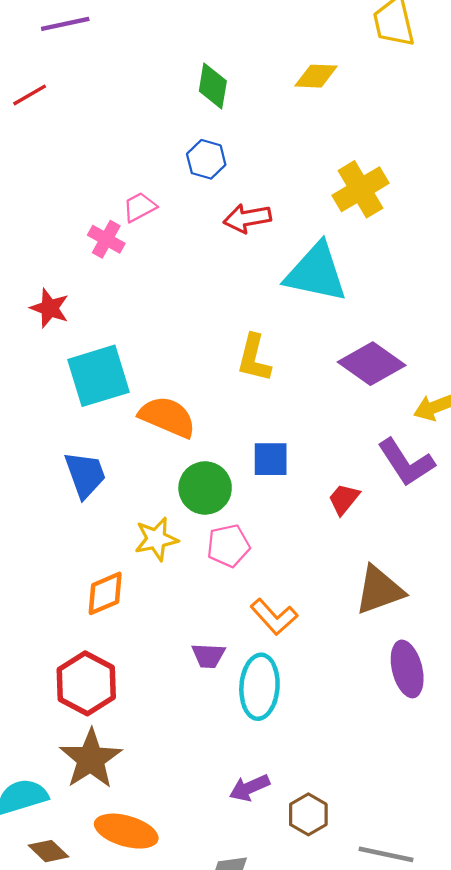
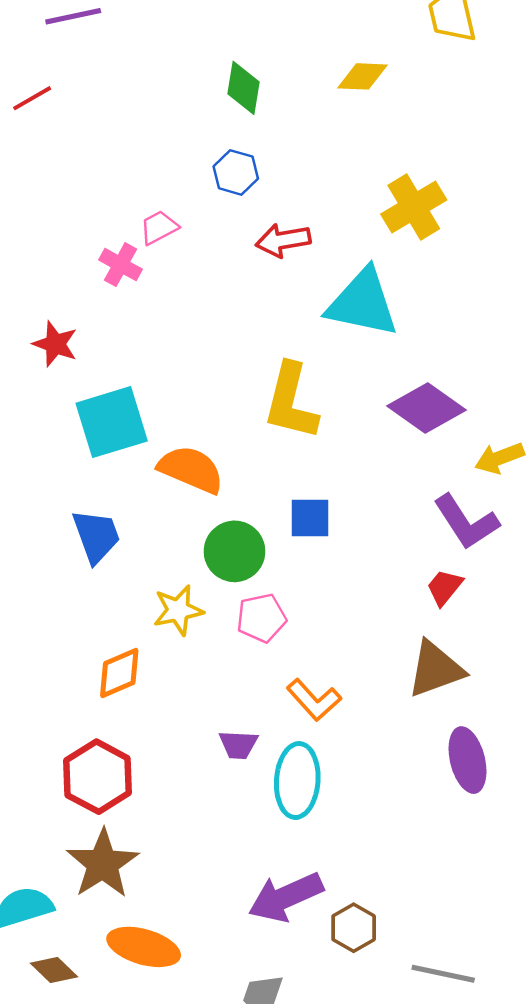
yellow L-shape: (254, 358) -> (291, 402), size x1.4
red trapezoid: (344, 499) -> (444, 587), moved
purple arrow: (249, 788) -> (286, 897), size x1.6

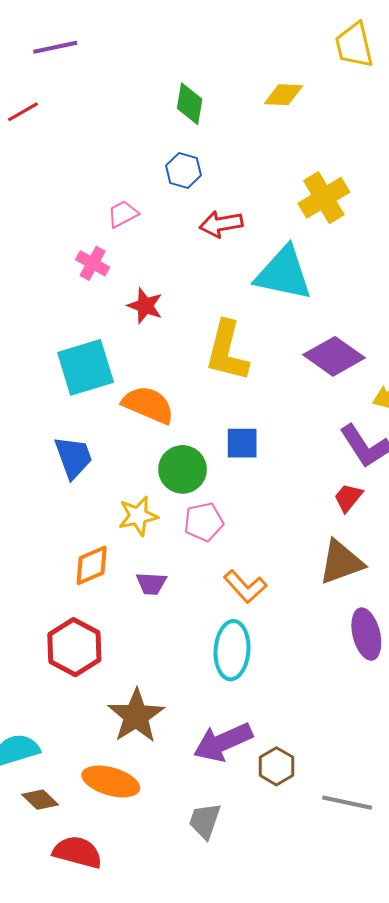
pink cross: (121, 265) -> (93, 263), moved
red star: (55, 344) -> (145, 306), moved
purple trapezoid: (238, 745) -> (151, 584), moved
brown star: (103, 864) -> (136, 716), moved

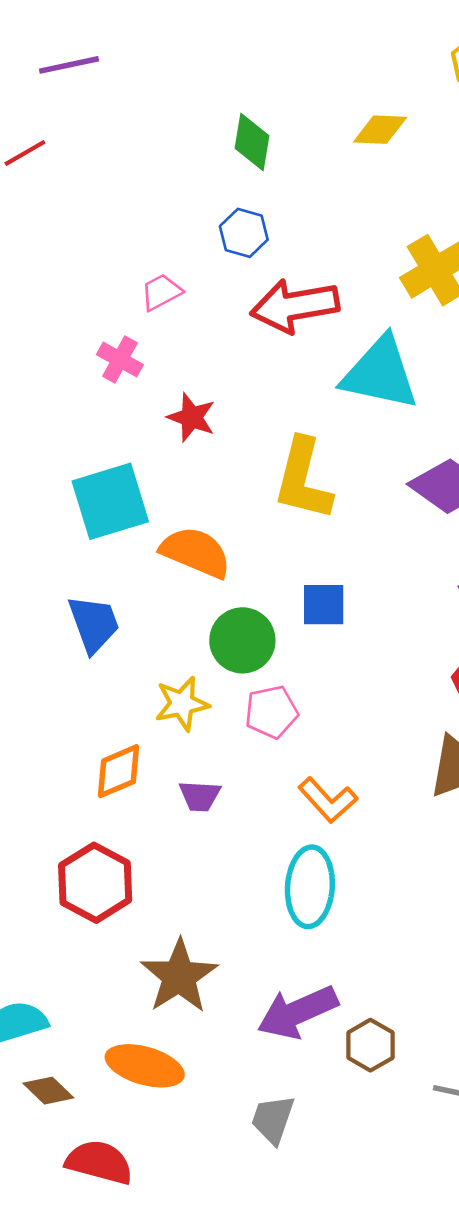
red arrow: (221, 224) -> (295, 306), size x1.5

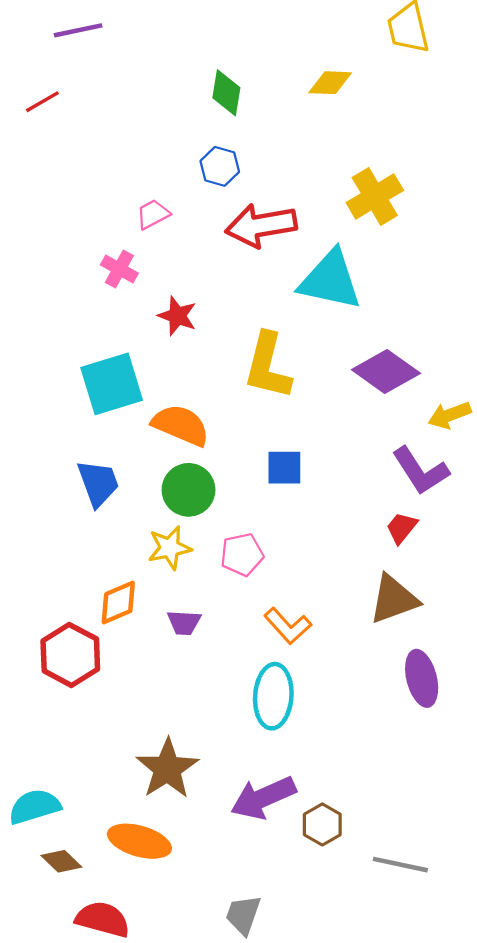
green circle: (242, 640) -> (189, 490), moved
red hexagon: (95, 883) -> (70, 655), moved
gray trapezoid: (273, 1119) -> (243, 915), moved

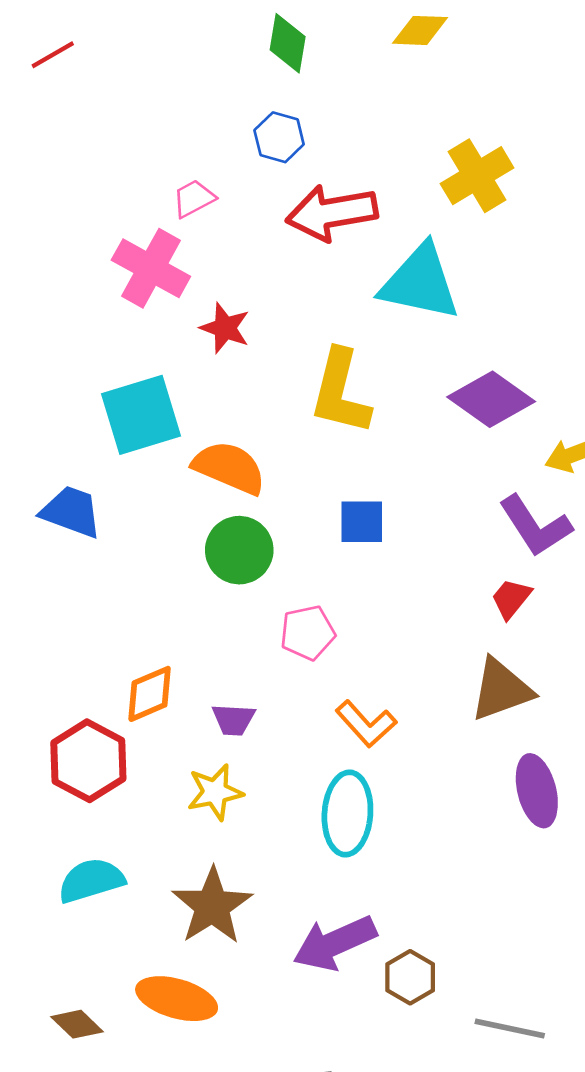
pink cross: (119, 269) -> (151, 268), size x1.6
blue trapezoid: (98, 483) -> (71, 512), moved, turned -50
yellow star: (170, 548) -> (215, 792), moved
cyan semicircle: (35, 807) -> (91, 880), moved

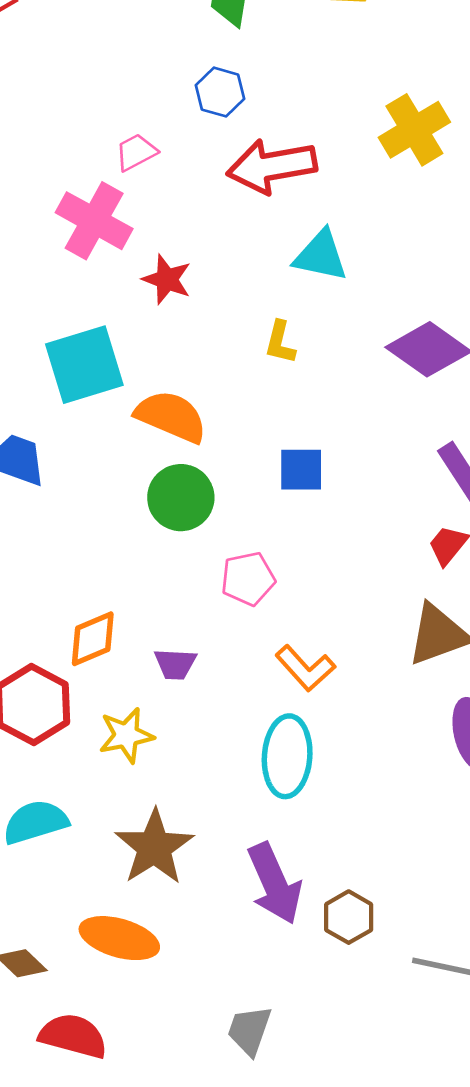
cyan triangle: (420, 282) -> (321, 256), moved, size x0.7
yellow L-shape: (340, 392) -> (280, 342), size x0.5
yellow star: (215, 792) -> (126, 735), moved
purple arrow: (335, 943) -> (275, 884), turned -90

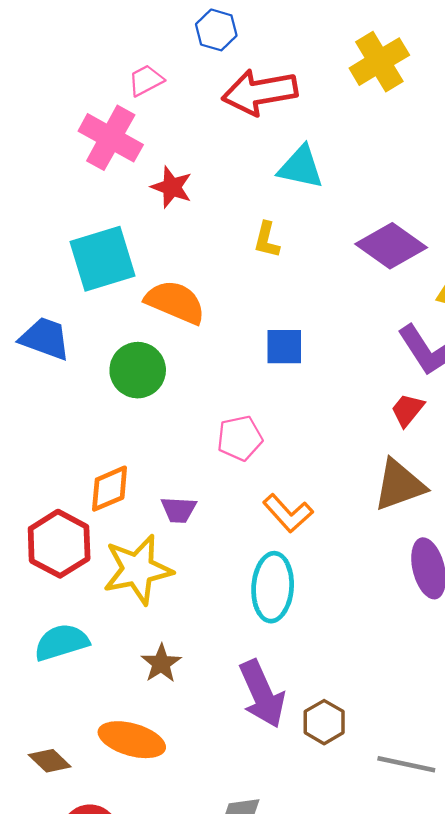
green circle: (181, 498) -> (138, 370), moved
yellow star: (126, 735) -> (138, 570), size x1.5
brown star: (154, 847) -> (161, 663), size x0.6

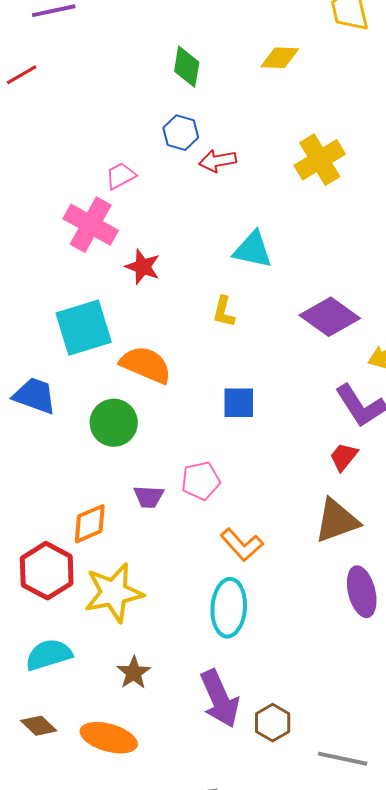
red arrow: (260, 92) -> (218, 161), moved, size x0.6
purple trapezoid: (179, 510) -> (149, 497), moved
brown diamond: (50, 761) -> (39, 726), moved

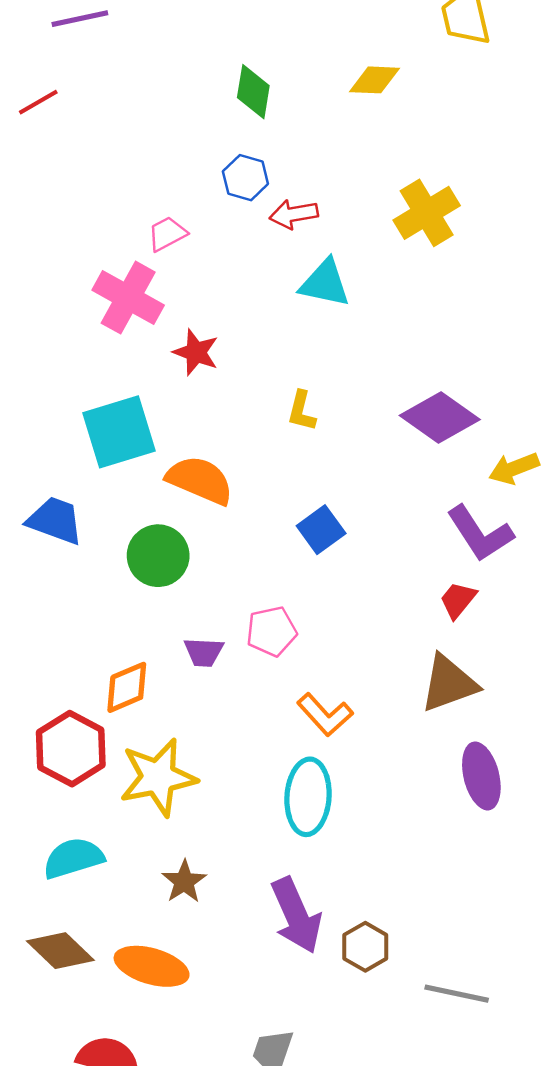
cyan triangle: (253, 250) -> (325, 283), moved
blue square: (239, 403) -> (321, 530), turned -36
brown diamond: (39, 726) -> (60, 951), size x1.4

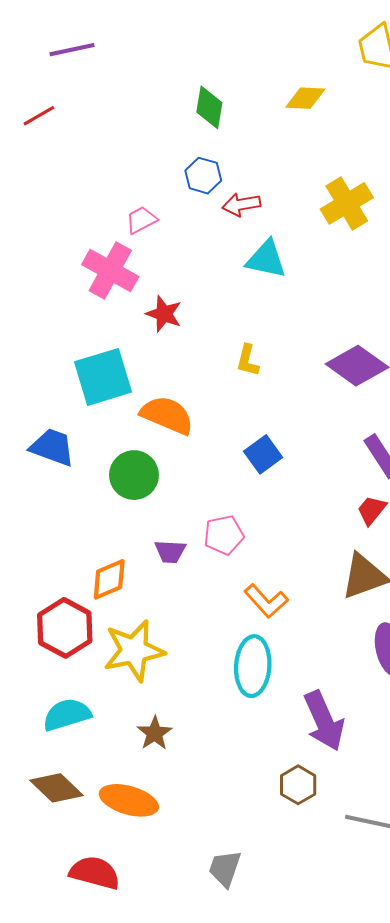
purple arrow: (296, 915) -> (324, 721), moved

